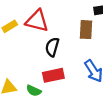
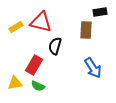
red rectangle: (53, 75) -> (34, 65), moved, turned -48

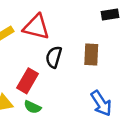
brown rectangle: (86, 30) -> (91, 55), moved
blue arrow: (93, 68) -> (101, 103), moved

